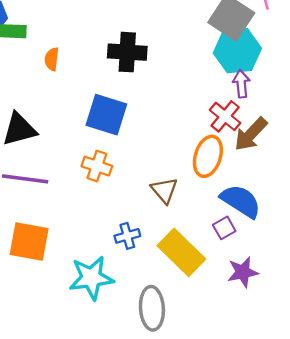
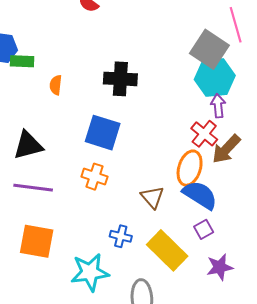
blue semicircle: (241, 201) -> (200, 195), moved
blue cross: (127, 236) -> (121, 236), turned 30

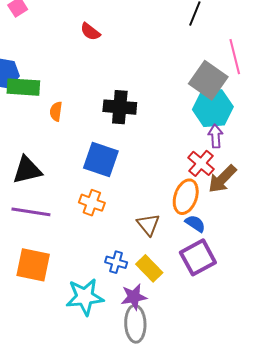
green rectangle: (22, 61) -> (23, 87), size x1.4
blue semicircle: (200, 195) -> (195, 224), size x0.6
purple square: (204, 229) -> (198, 257), size x1.8
yellow rectangle: (167, 250) -> (149, 268), moved, size x0.7
purple star: (220, 267) -> (134, 297), moved

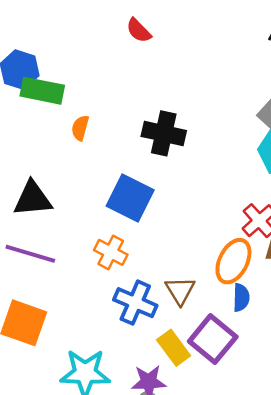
blue semicircle: (195, 224) -> (241, 298), turned 50
purple square: (198, 257) -> (213, 339), moved, turned -30
blue cross: (116, 262) -> (135, 303), moved, size x1.5

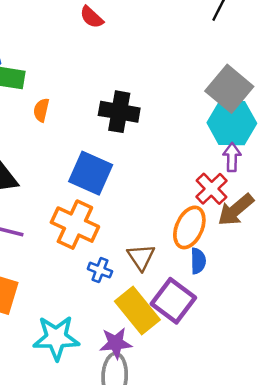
orange cross: (111, 252) -> (75, 225), size x1.5
blue cross: (135, 303) -> (100, 270), size x0.6
yellow rectangle: (174, 348) -> (137, 310), size x1.4

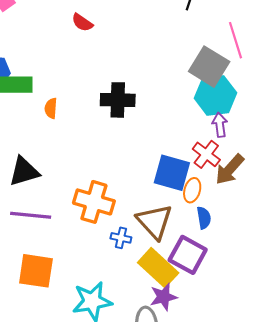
blue square: (91, 173) -> (172, 173), moved
orange ellipse: (189, 227) -> (192, 190), size x0.7
brown triangle: (141, 257) -> (155, 222), size x1.5
purple star: (116, 343) -> (163, 297), moved

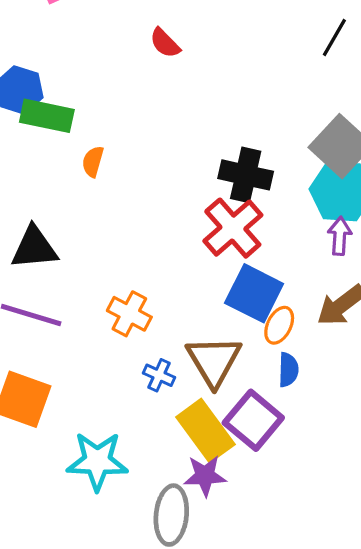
black cross: (118, 100) -> (246, 175), moved
red cross: (206, 154) -> (233, 228), moved, size x1.4
orange cross: (94, 202) -> (129, 314), size x0.7

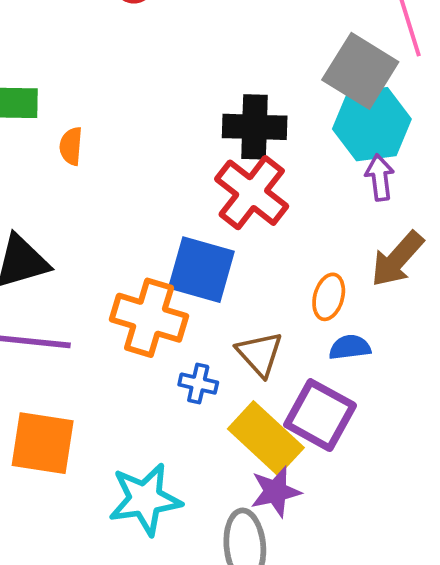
blue square: (254, 293) -> (201, 270), moved
orange cross: (129, 314) -> (149, 318), size x1.4
brown triangle: (214, 361) -> (260, 354), size x0.7
blue semicircle: (288, 370) -> (350, 347), turned -88

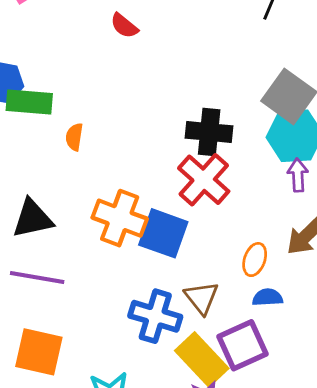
orange cross: (149, 318) -> (120, 218), moved
blue cross: (198, 384) -> (155, 316), size x1.8
purple square: (320, 415) -> (242, 345), turned 33

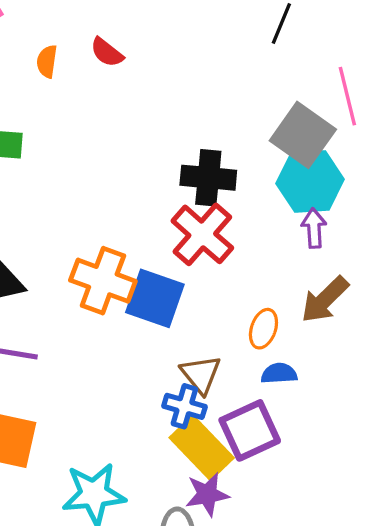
orange semicircle: (74, 137) -> (47, 61), moved
blue cross: (155, 316) -> (184, 406), moved, size x0.7

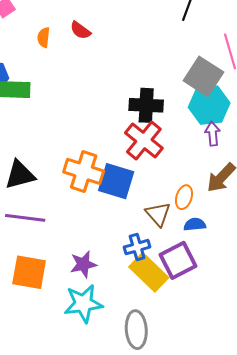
brown triangle: (201, 374) -> (158, 214), moved
blue cross: (184, 406) -> (137, 247), turned -30
purple star: (207, 494) -> (83, 264), moved

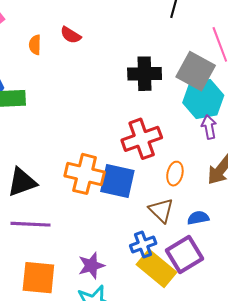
black cross: (146, 105) -> (145, 74), moved
red cross: (144, 140) -> (142, 139), turned 36
orange ellipse: (184, 197) -> (175, 174), moved

